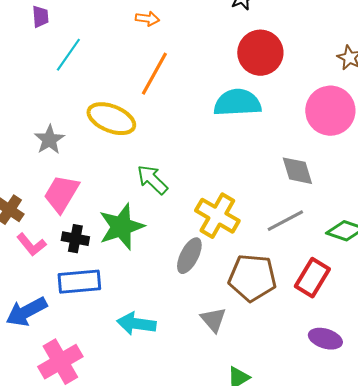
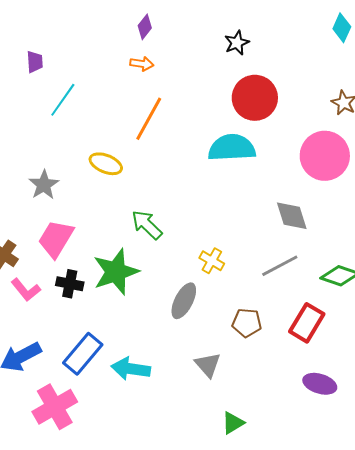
yellow ellipse: (111, 119) -> (106, 164), size x0.7
yellow cross: (217, 216) -> (212, 261), size x0.6
brown pentagon: (252, 278) -> (247, 323), size x0.6
blue rectangle: (79, 282) -> (83, 354), moved, turned -45

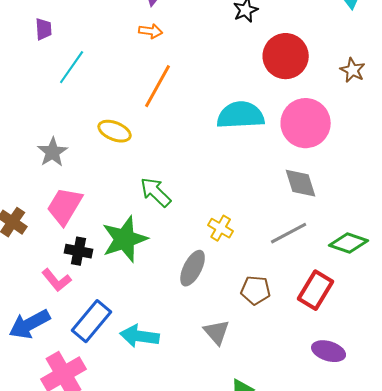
red circle: (255, 98) -> (286, 56), moved
pink circle: (325, 156) -> (306, 123), moved
pink L-shape: (26, 290) -> (57, 280), moved

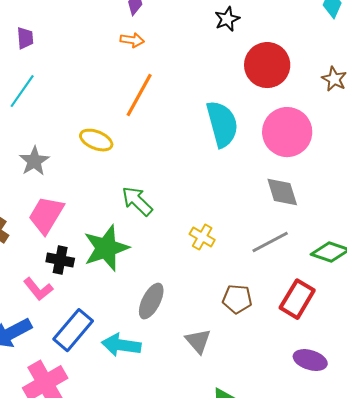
cyan line: (72, 67) -> (22, 91), moved
cyan semicircle: (241, 115) -> (222, 124), turned 78
gray ellipse: (193, 268) -> (151, 301), moved

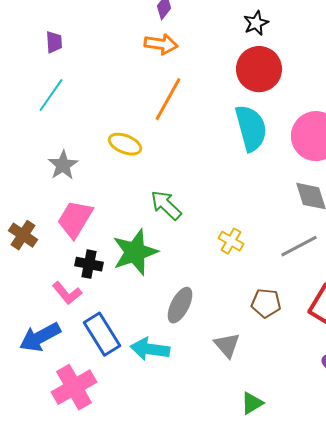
orange arrow: (132, 40) -> (161, 44), size x1.4
red circle: (267, 65) -> (259, 69), moved
blue rectangle: (73, 330) -> (102, 334), turned -72

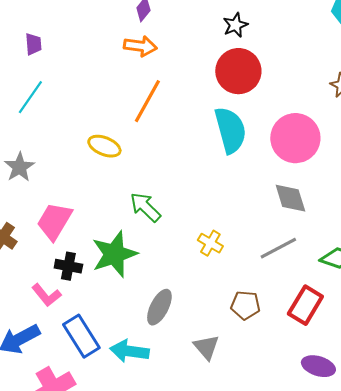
gray star: (63, 165) -> (19, 167), moved

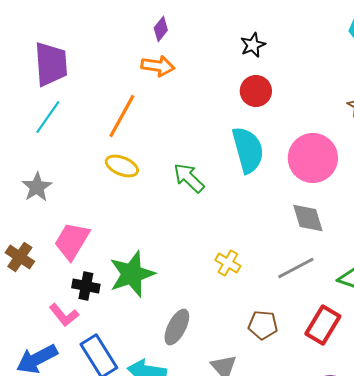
purple trapezoid: (33, 44) -> (51, 64), size x2.0
red circle: (238, 71) -> (256, 91), size x0.7
orange line: (147, 101) -> (122, 116), moved
green arrow: (145, 207) -> (189, 178), moved

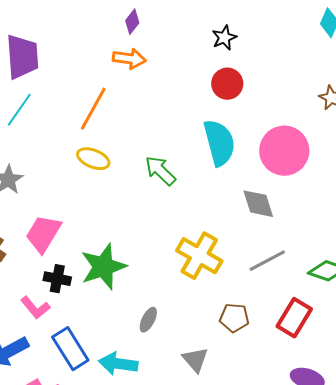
gray diamond: (308, 218) -> (258, 204), moved
yellow cross: (228, 263) -> (199, 256), size x1.8
gray ellipse: (177, 327) -> (148, 320), size x0.7

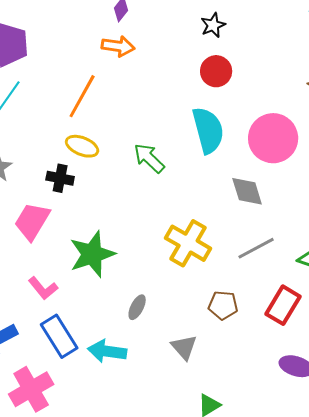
black cross: (57, 279) -> (60, 178), moved
pink L-shape: (35, 308) -> (43, 288), moved

